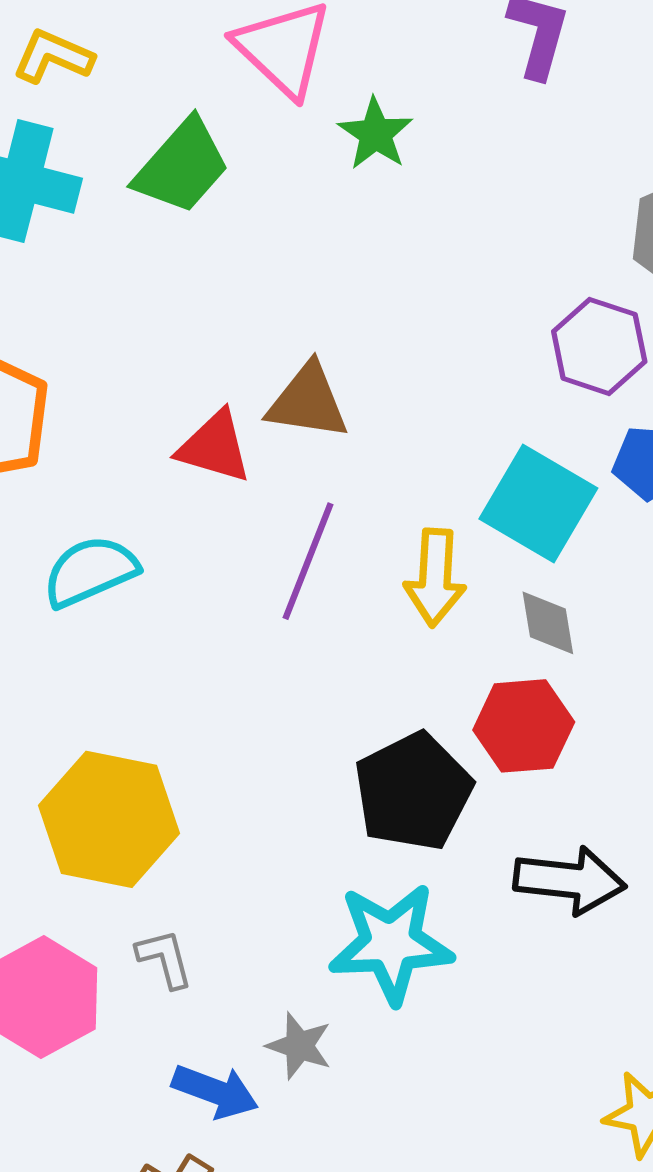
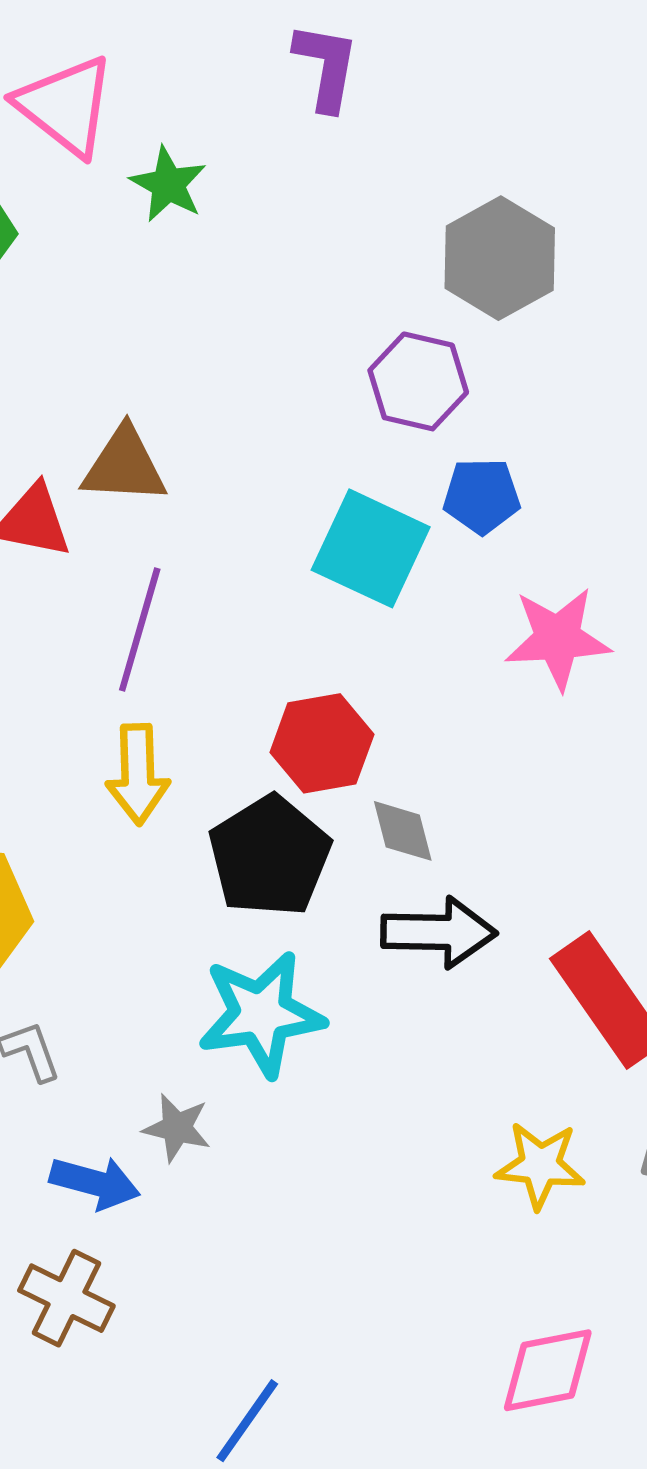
yellow arrow: (435, 578) -> (138, 774), moved
gray diamond: (548, 623) -> (403, 831), moved
red hexagon: (524, 726) -> (322, 743), moved

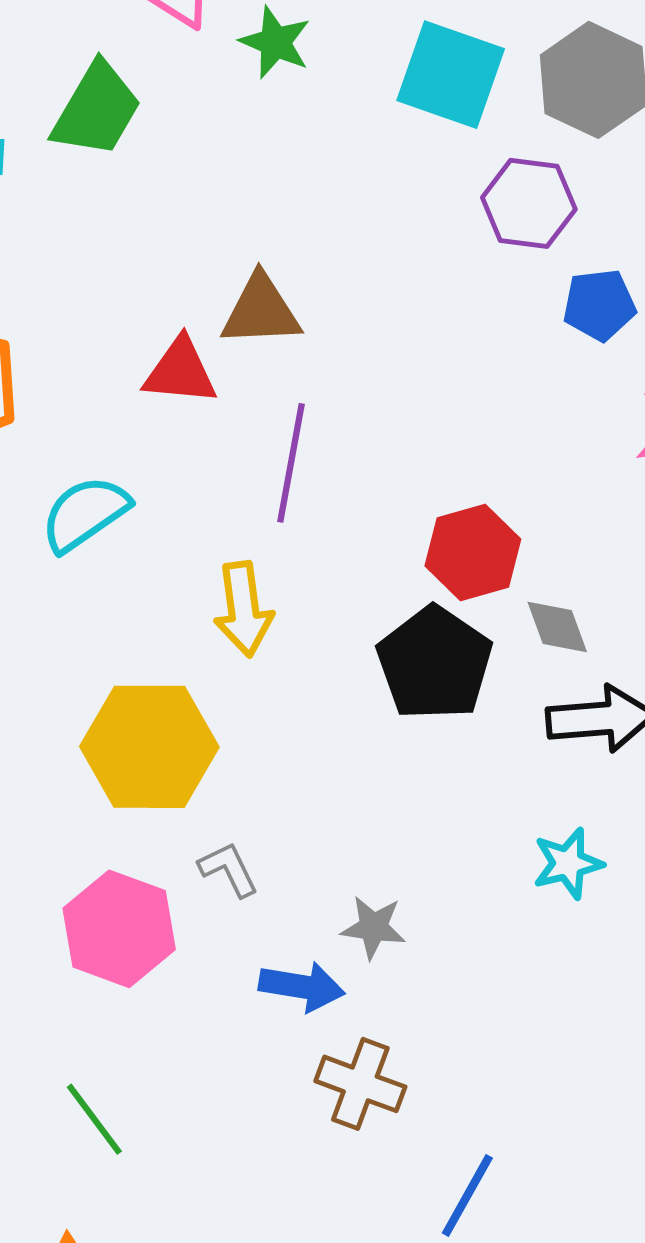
cyan square: (371, 548) -> (451, 75), moved
yellow arrow: (138, 774) -> (243, 609), moved
cyan star: (261, 1014) -> (568, 863), moved, size x0.6
brown cross: (66, 1298) -> (360, 1084), moved

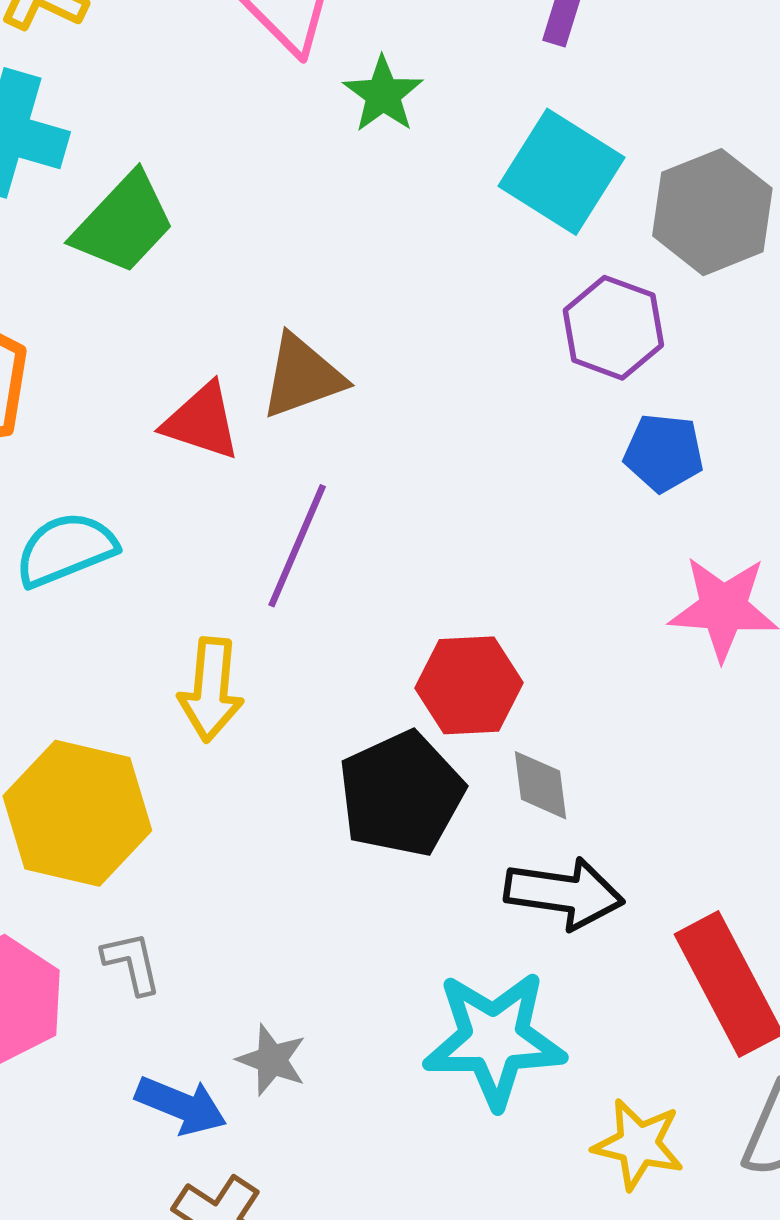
green trapezoid: (97, 110) -> (124, 223), moved
brown triangle: (261, 311) -> (302, 376), turned -30
cyan star: (568, 863) -> (494, 1039), size x1.8

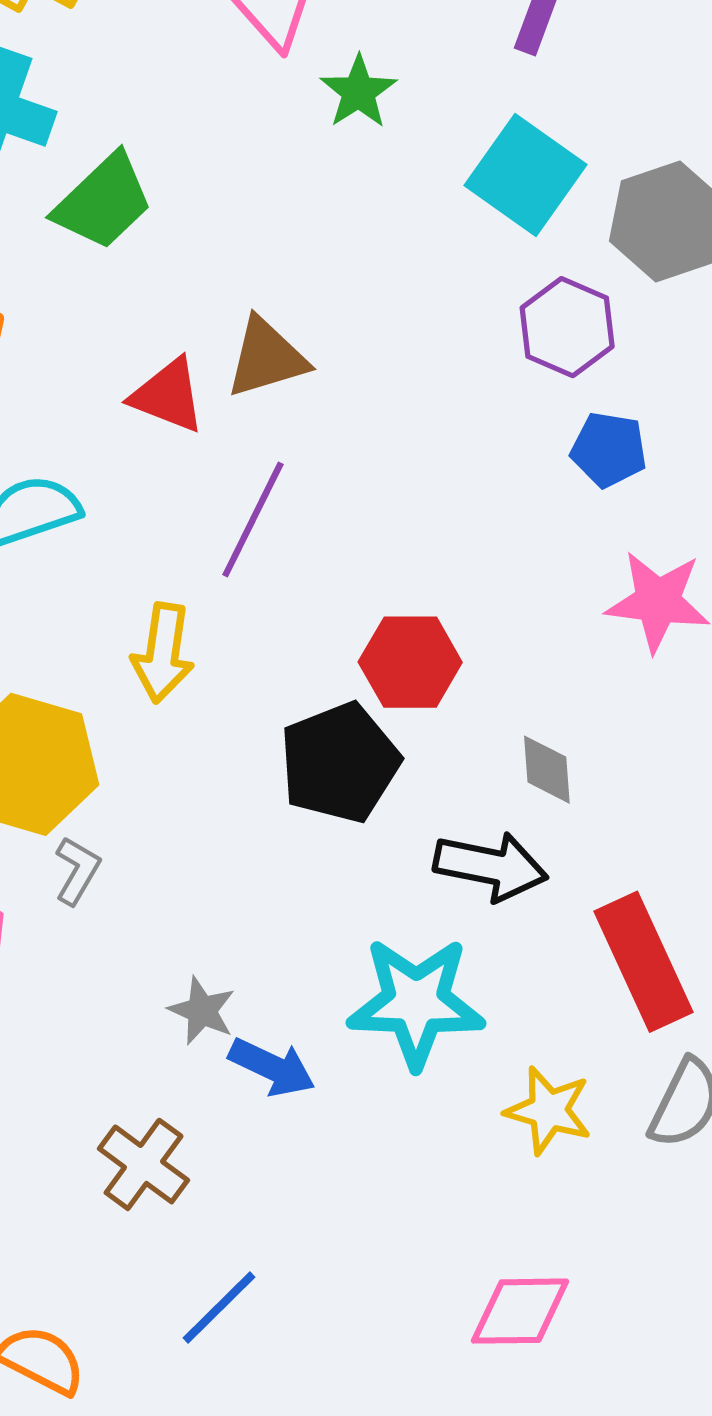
gray diamond: (540, 785) -> (547, 770), moved
gray L-shape: (132, 963) -> (77, 871), moved, turned 40
blue arrow: (181, 1105) -> (272, 1067), moved

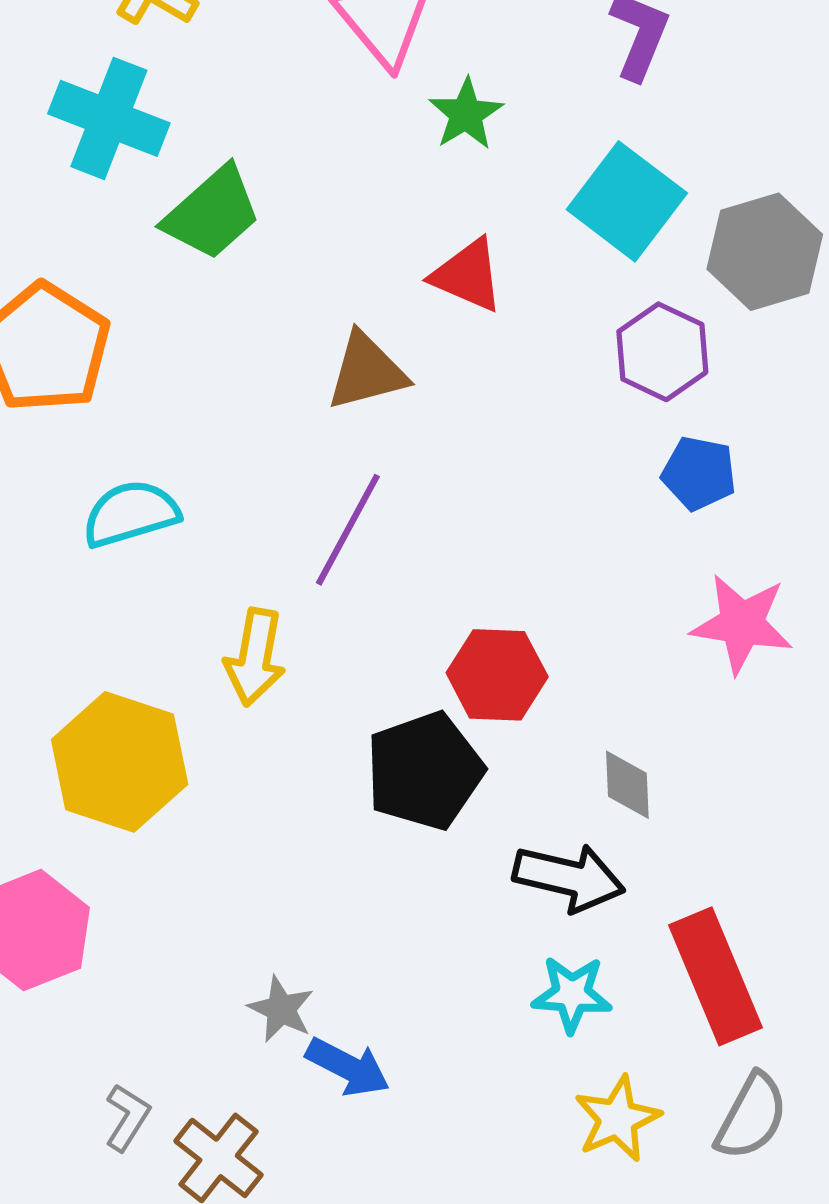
red triangle: (168, 396) -> (468, 275), moved
gray L-shape: (77, 871) -> (127, 1117), moved
cyan star: (416, 1002) -> (572, 994), moved, size x0.6
yellow star: (549, 1110) -> (617, 1119), turned 30

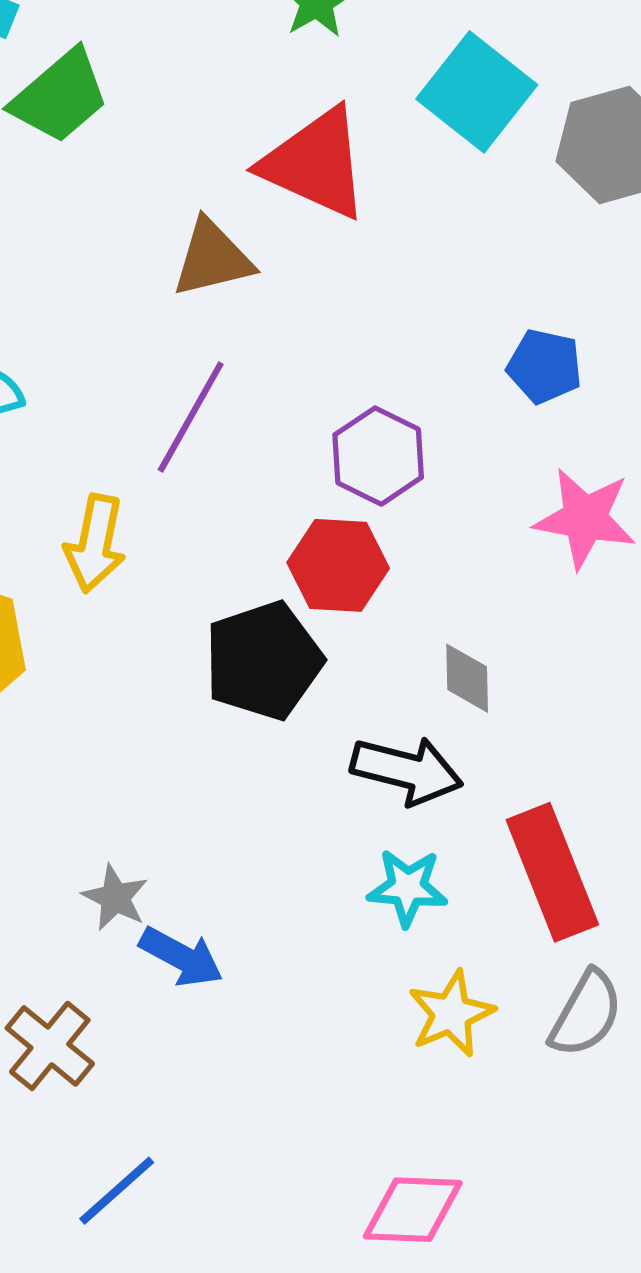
red triangle: (468, 275) -> (315, 163), size x1.5
purple hexagon: (662, 352) -> (378, 456), moved

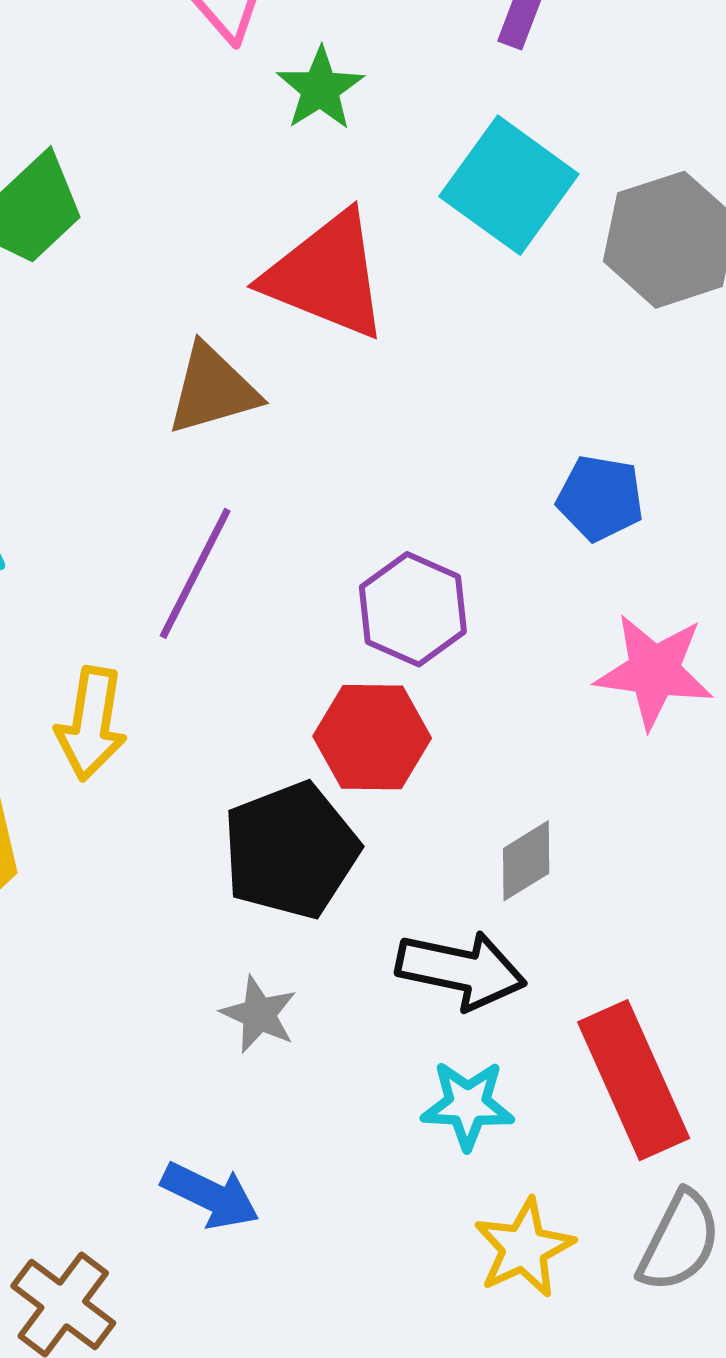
gray diamond: (467, 678) -> (526, 861), turned 62
gray star: (115, 898) -> (259, 1014), moved

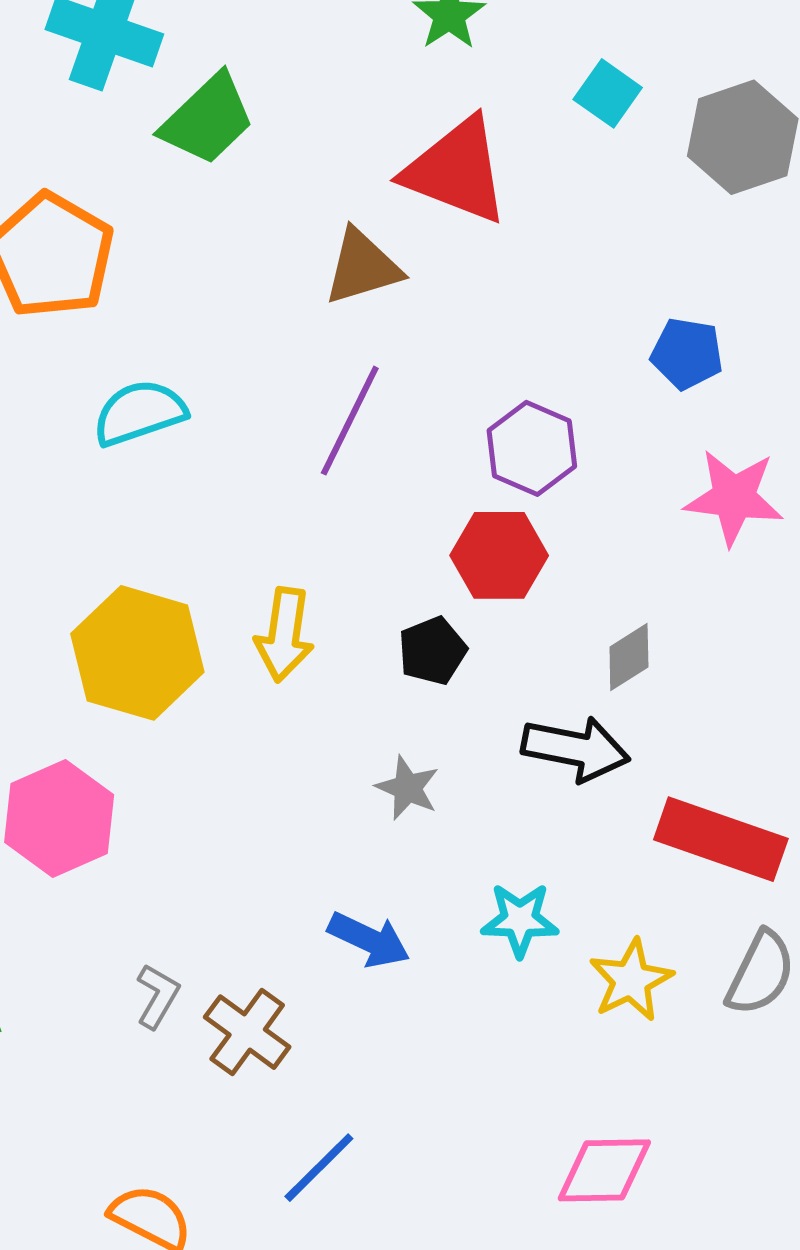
cyan square: (509, 185) -> (608, 93), size x0.6
yellow arrow: (91, 724) -> (284, 635), moved
black pentagon: (291, 850) -> (432, 651), size x0.6
red rectangle: (634, 1080) -> (721, 839), turned -46
cyan star: (468, 1105) -> (520, 920), moved

